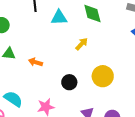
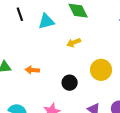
yellow arrow: (82, 44) -> (74, 43), turned -144

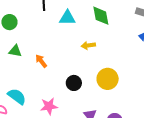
orange arrow: (32, 70) -> (41, 61), turned 32

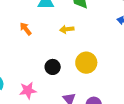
orange arrow: (41, 61) -> (26, 29), moved

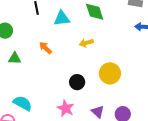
pink star: (28, 90) -> (66, 108), moved, turned -30

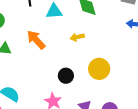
orange arrow: (45, 48) -> (36, 40), size x1.5

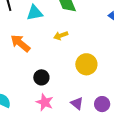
black circle: (66, 76) -> (41, 77), moved

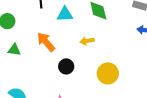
black circle: (41, 77) -> (66, 66), moved

